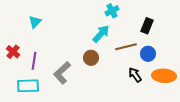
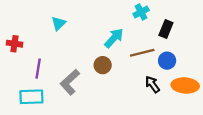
cyan cross: (112, 11) -> (141, 12), moved
cyan triangle: (35, 22) -> (59, 23), moved
red cross: (13, 52) -> (14, 44), moved, turned -32

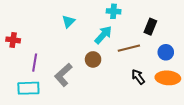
cyan cross: (141, 12) -> (114, 11), moved, turned 32
cyan triangle: (59, 23) -> (68, 22), moved
blue circle: (167, 61) -> (166, 52), moved

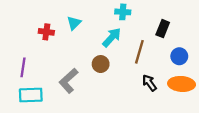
red cross: (13, 40) -> (46, 32), moved
brown line: (129, 48) -> (139, 52), turned -60
purple line: (35, 63) -> (23, 67), moved

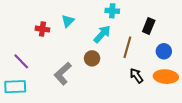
purple line: (23, 67) -> (21, 61), turned -54
cyan rectangle: (31, 95) -> (15, 87), moved

